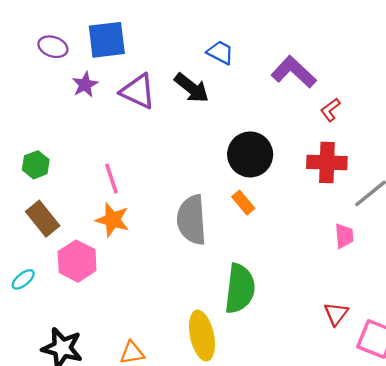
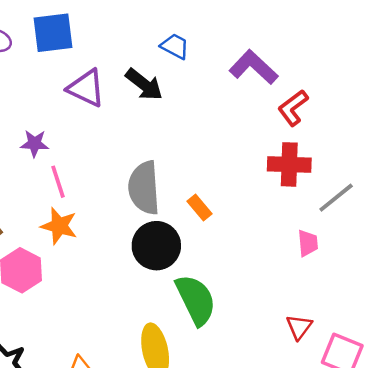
purple star: (85, 85) -> (35, 143), moved, turned 30
red L-shape: (330, 110) -> (293, 108), size x1.4
black circle: (250, 154) -> (156, 246), moved
gray semicircle: (192, 220) -> (144, 188), moved
green semicircle: (240, 289) -> (196, 300), turned -33

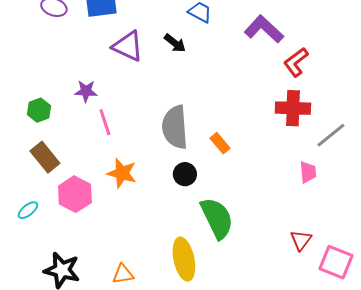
black arrow: (144, 84) -> (175, 43), size x0.7
orange star: (59, 226) -> (122, 173), moved
black circle: (156, 246) -> (185, 174), size x0.6

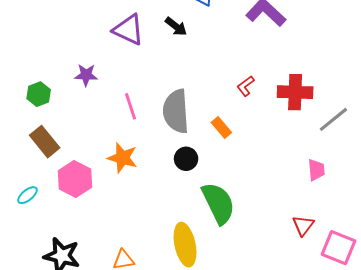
red L-shape: (296, 62) -> (246, 86), moved, size x0.7
pink line: (105, 122) -> (130, 106), moved
pink trapezoid: (308, 172) -> (316, 170), moved

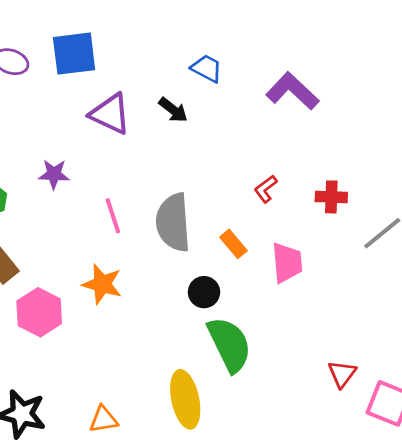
red cross: (295, 92) -> (331, 197), size x0.7
black circle: (186, 159) -> (204, 292), moved
pink trapezoid: (316, 170) -> (287, 263), moved, size x1.4

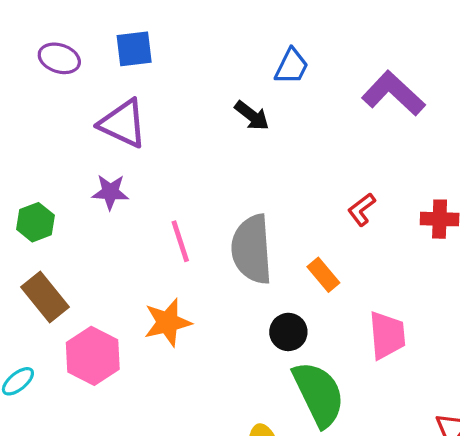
blue square: (74, 54) -> (134, 49), size x0.7
blue trapezoid: (207, 68) -> (292, 66), turned 88
purple triangle: (110, 114) -> (123, 124), moved
pink trapezoid: (287, 263) -> (387, 335), moved
orange star: (102, 284) -> (167, 322), turned -30

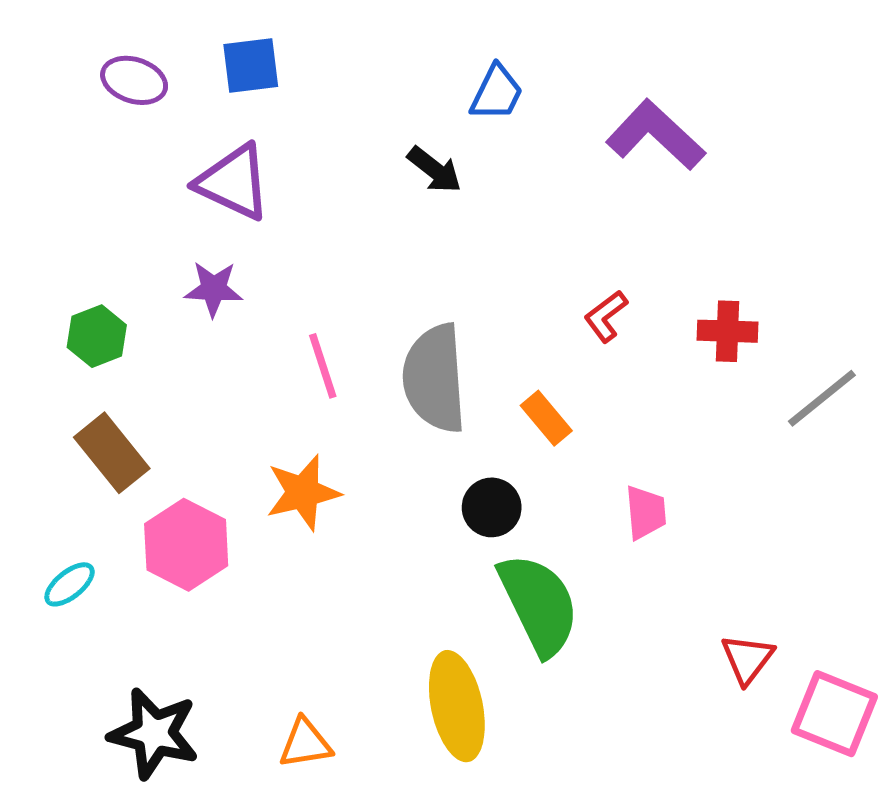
pink trapezoid: (387, 335) -> (646, 512), size x0.7

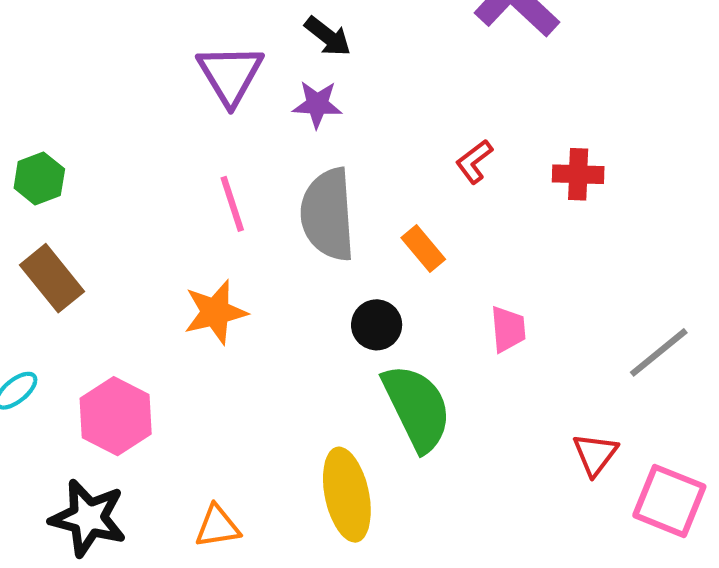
purple triangle: (233, 182) -> (230, 75), moved, turned 34
purple star: (214, 289) -> (317, 104), moved
gray line: (822, 398) -> (659, 352), moved
pink hexagon: (186, 545) -> (116, 416), moved

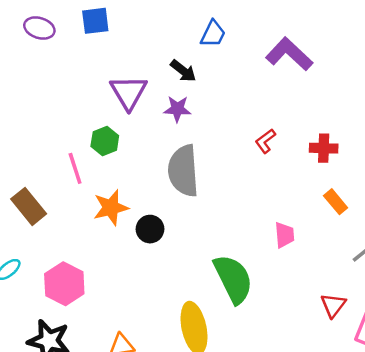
green hexagon: (39, 178) -> (105, 141), moved
pink line: (232, 204) -> (75, 168), moved
orange rectangle: (423, 249) -> (336, 202), moved
orange star: (215, 312) -> (111, 208), moved
black circle: (377, 325) -> (150, 229), moved

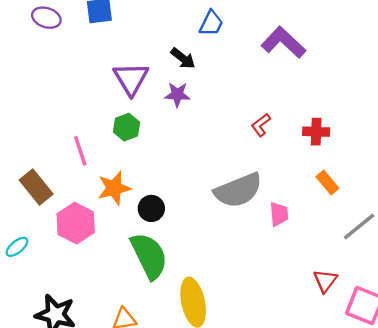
green hexagon: (105, 141) -> (126, 127), moved
gray semicircle: (183, 171) -> (238, 190), moved, turned -108
green semicircle: (233, 279) -> (149, 256), moved
pink hexagon: (64, 284) -> (76, 223), moved

